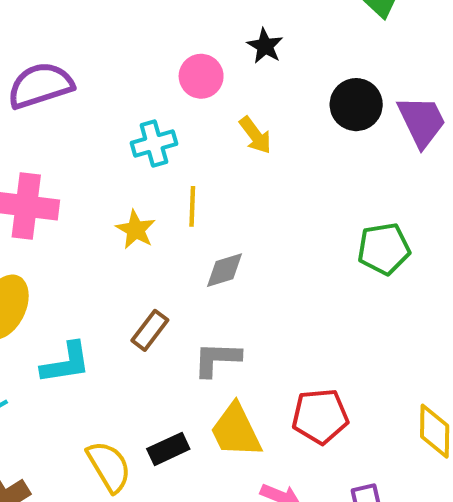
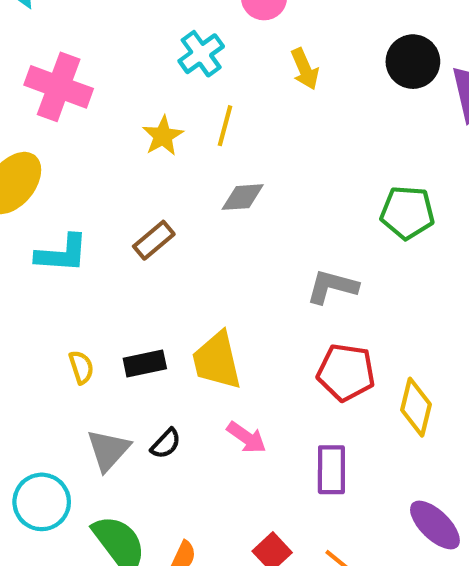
cyan cross: (154, 143) -> (201, 54), turned -33
gray L-shape: (217, 359) -> (332, 287), moved
red pentagon: (320, 416) -> (346, 372), moved
yellow semicircle: (109, 466) -> (81, 367), size x0.6

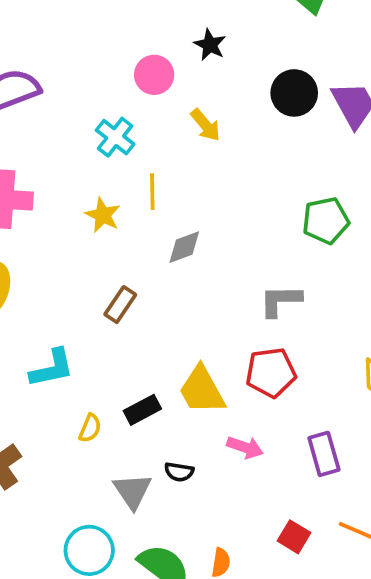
cyan L-shape: (62, 254) -> (52, 368), moved
yellow semicircle: (81, 367) -> (90, 428), turned 56
red pentagon: (346, 372) -> (271, 373), moved
black semicircle: (166, 444) -> (179, 472), turned 72

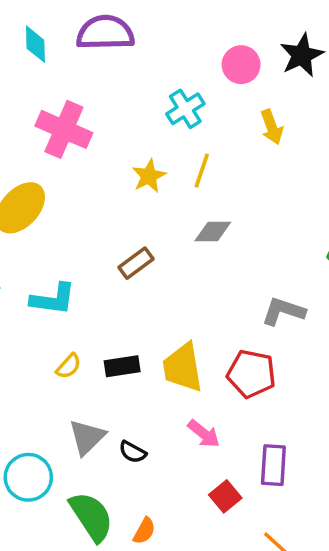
black star: (210, 45) -> (302, 55), size x1.4
black semicircle: (179, 472) -> (133, 452), moved
red square: (294, 537) -> (225, 496), moved

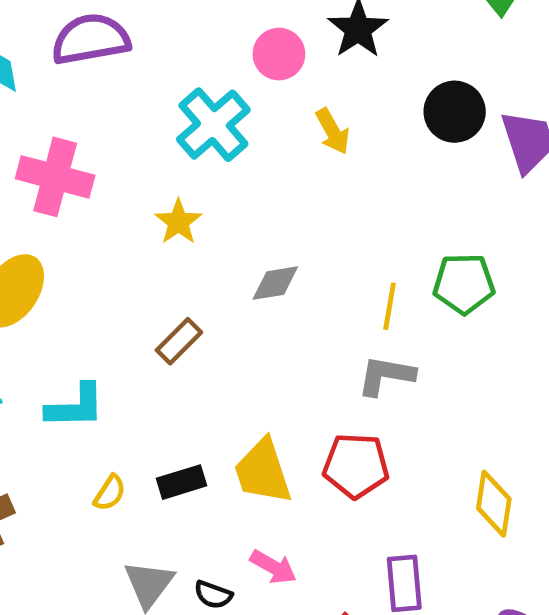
cyan cross: (185, 109) -> (213, 125), size x1.4
yellow line: (202, 171) -> (390, 306), moved
pink arrow: (204, 434) -> (273, 567), moved

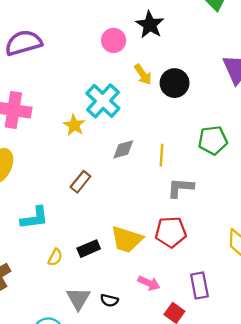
black circle: (455, 112) -> (175, 83), moved
cyan cross: (213, 125) -> (103, 101), moved
yellow line: (390, 306) -> (162, 155), moved
yellow trapezoid: (263, 471) -> (127, 239), turned -48
pink arrow: (273, 567) -> (149, 283), moved

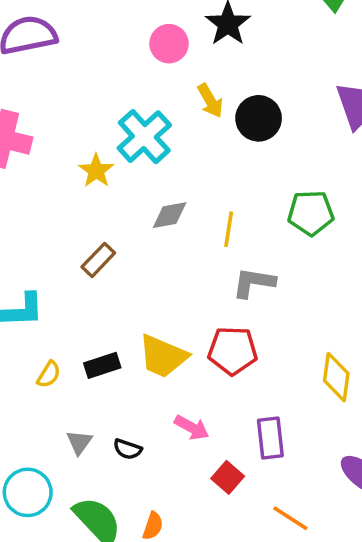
gray triangle: (78, 299) -> (79, 442), size x0.7

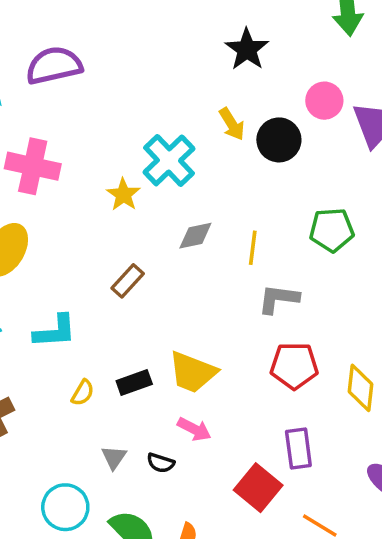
pink circle: (169, 44) -> (324, 101), moved
red pentagon: (233, 351) -> (294, 366), moved
pink arrow: (192, 428) -> (194, 429), moved
red square: (228, 477) -> (258, 488), size x1.5

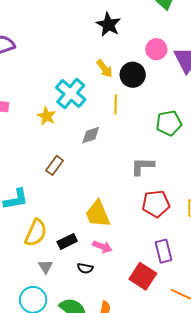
yellow line: (253, 248) -> (116, 104), moved
yellow trapezoid: (193, 372) -> (98, 214), turned 52
black rectangle: (134, 383) -> (67, 241), moved
yellow semicircle: (83, 393) -> (36, 233), size x1.8
gray triangle: (114, 457) -> (46, 267), moved

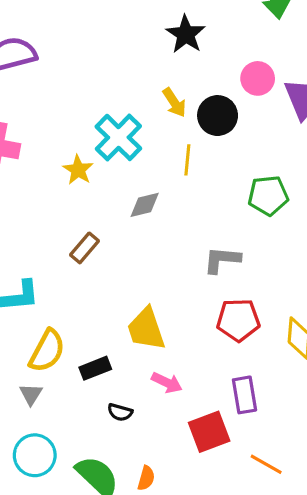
pink arrow: (102, 247) -> (167, 383), moved
gray triangle: (46, 267) -> (31, 394), moved
red square: (143, 276) -> (209, 432), turned 32

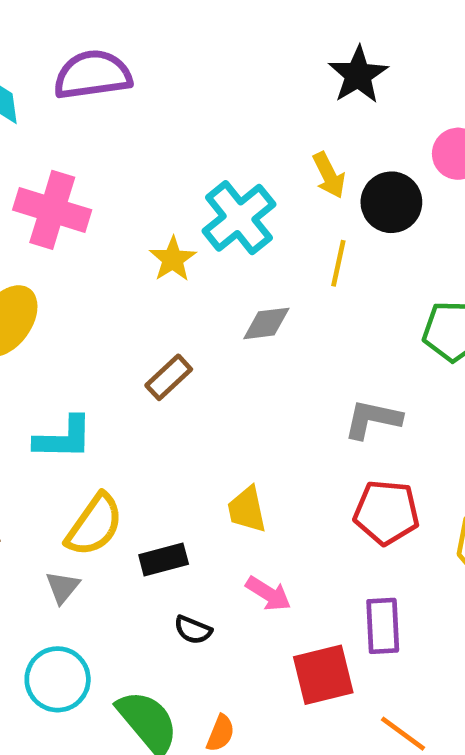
yellow trapezoid: (146, 329) -> (247, 510), size x0.7

